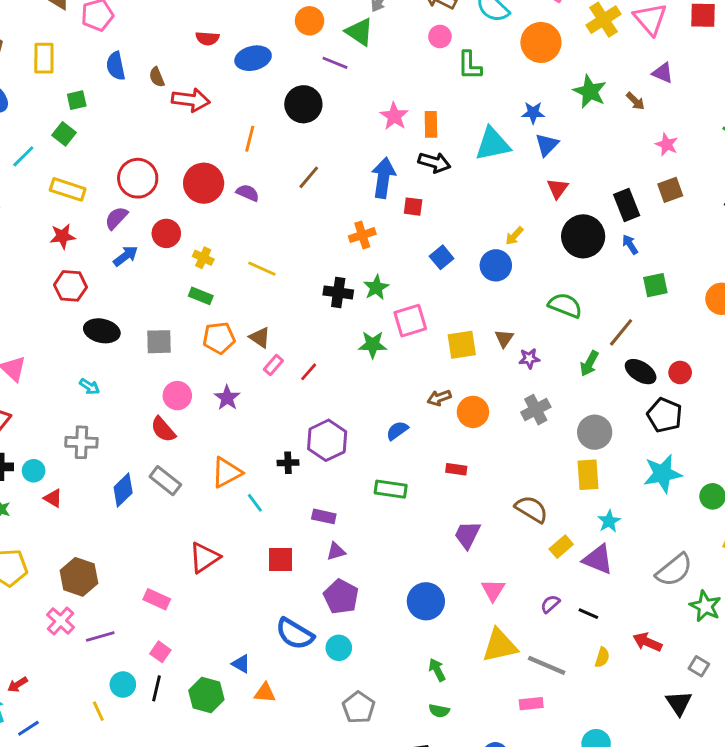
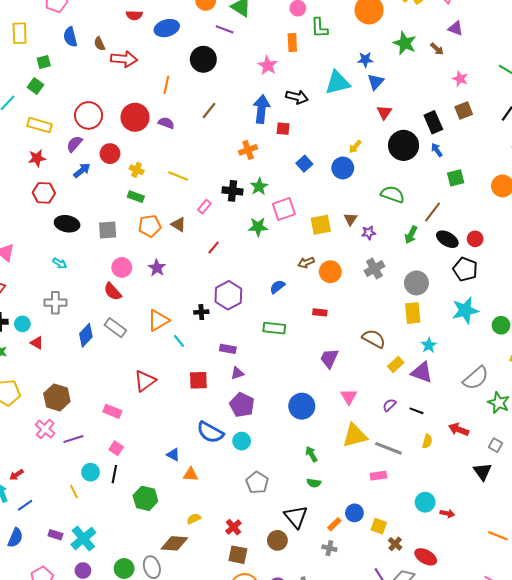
orange rectangle: (431, 124) -> (292, 43), moved
pink rectangle: (273, 365) -> (204, 207), moved
green hexagon: (206, 695) -> (145, 498), moved

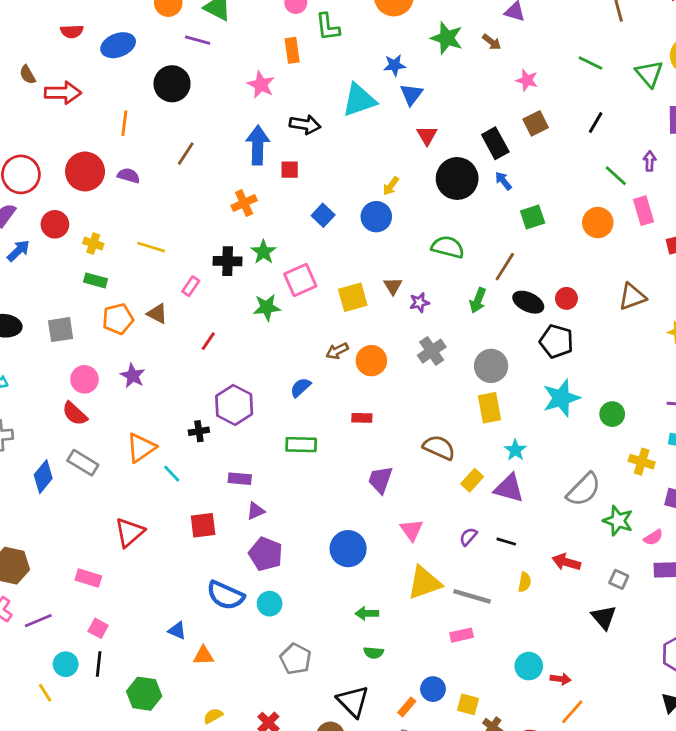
green arrow: (311, 454) -> (367, 613), turned -56
orange line: (498, 536) -> (572, 712), moved, turned -66

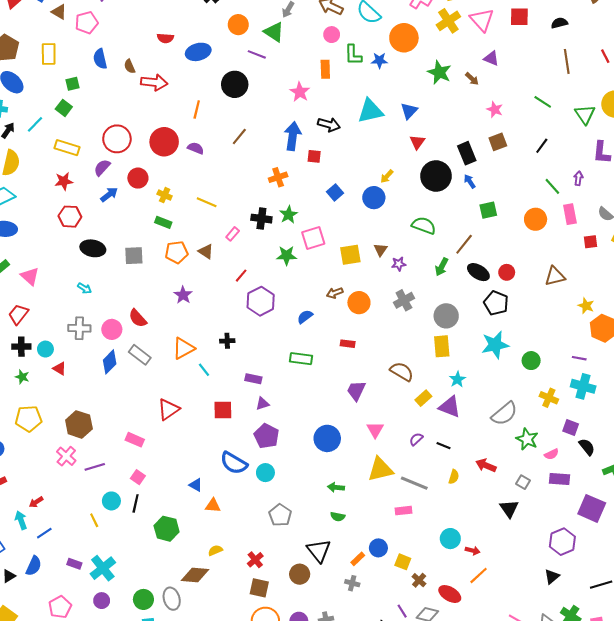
blue star: (394, 65) -> (379, 60), moved
pink circle: (84, 379) -> (112, 329), moved
purple hexagon: (234, 405) -> (261, 301), moved

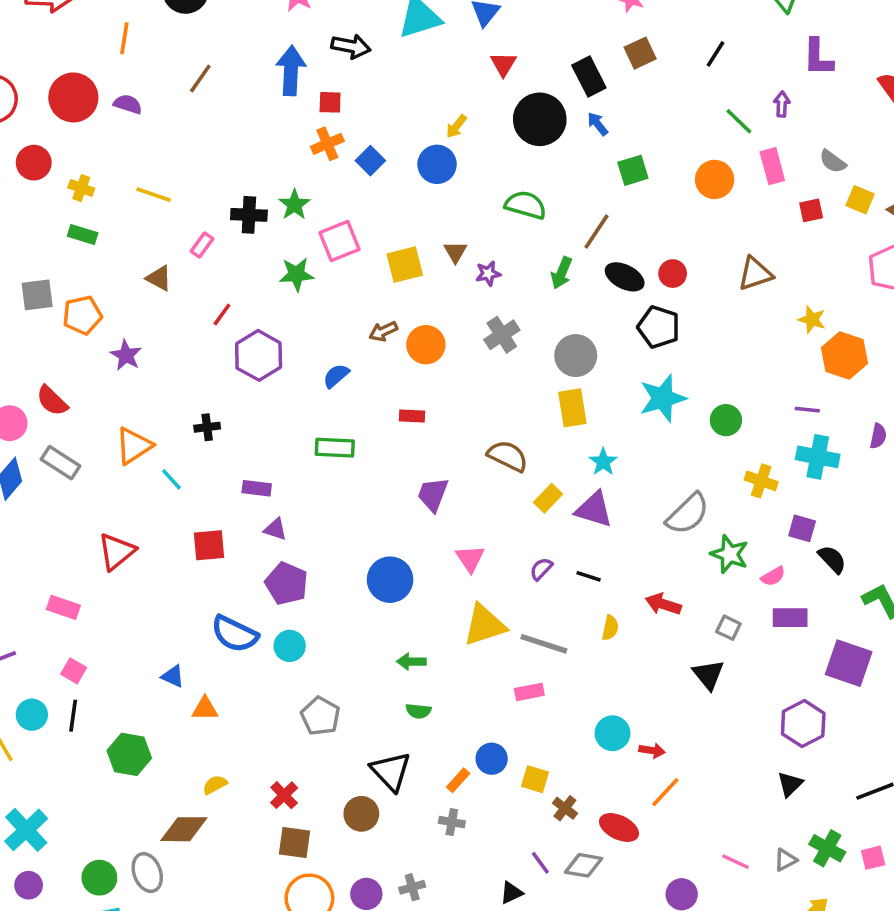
orange cross: (278, 177) -> (327, 144), moved
orange pentagon: (177, 252) -> (82, 315), moved
purple triangle: (262, 404) -> (275, 529), turned 40

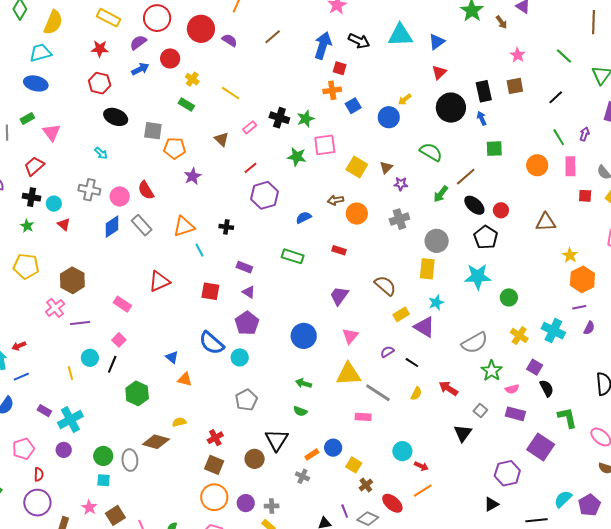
yellow square: (405, 265) -> (357, 167), turned 30
purple line: (807, 410) -> (579, 307), moved, turned -32

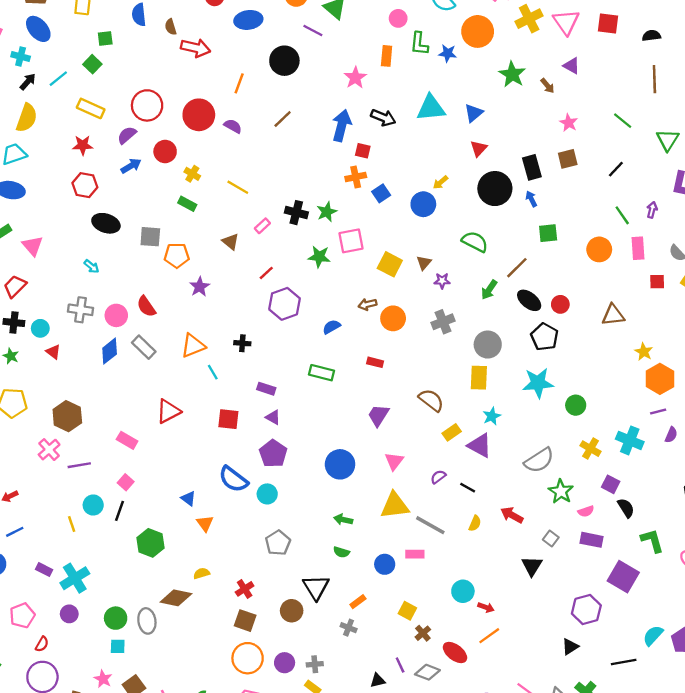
orange triangle: (185, 379) -> (205, 523), turned 42
blue circle: (333, 448) -> (385, 564), moved
red semicircle: (39, 474) -> (42, 644), turned 32

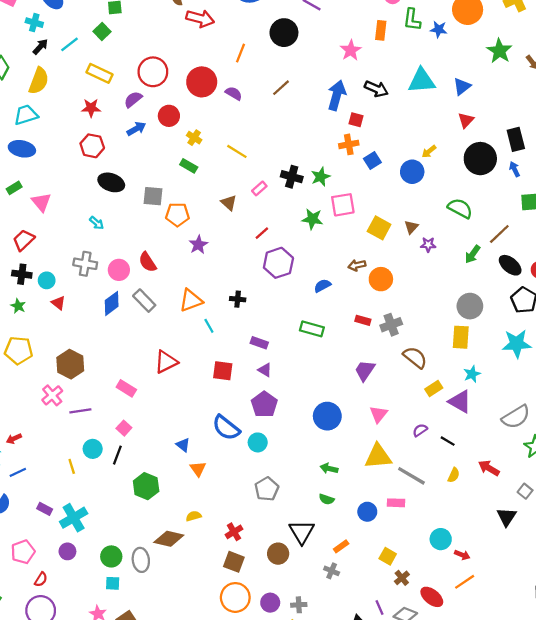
gray cross: (443, 322) -> (391, 325), moved

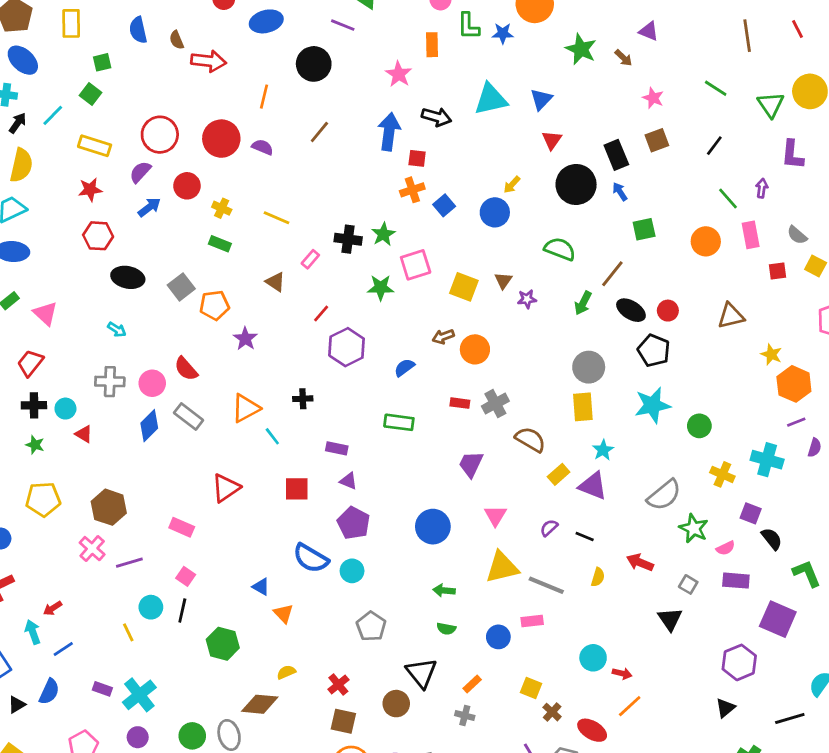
gray square: (153, 196) -> (181, 287), turned -35

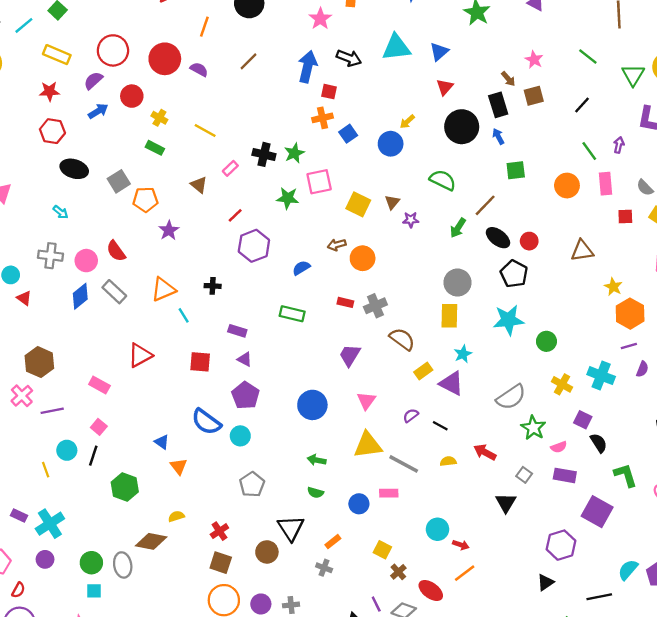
brown arrow: (623, 58) -> (508, 79), moved
yellow semicircle: (598, 577) -> (448, 461), turned -119

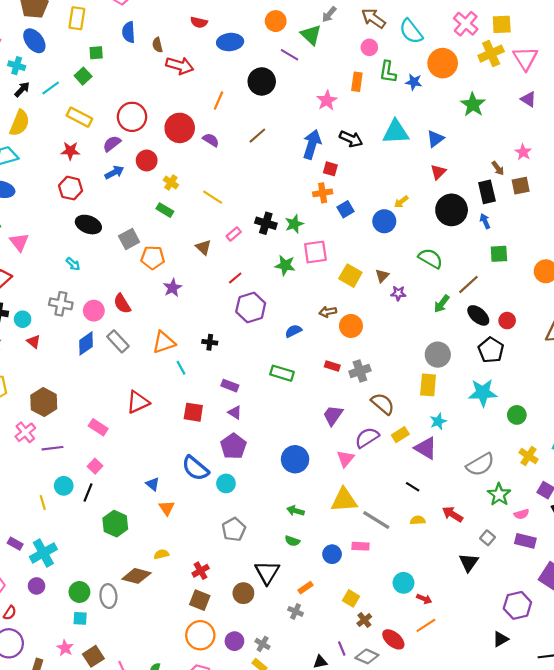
purple semicircle: (411, 415) -> (367, 438), moved, size x1.6
gray cross: (291, 605) -> (263, 644), turned 32

